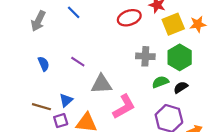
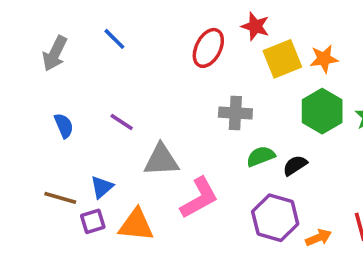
red ellipse: (129, 18) -> (208, 48), turned -45
green hexagon: (180, 57) -> (322, 111), moved

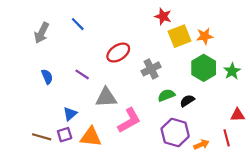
red ellipse: (208, 48) -> (118, 53), moved, turned 30
gray cross: (235, 113) -> (151, 69), turned -30
brown line: (60, 198) -> (42, 137), moved

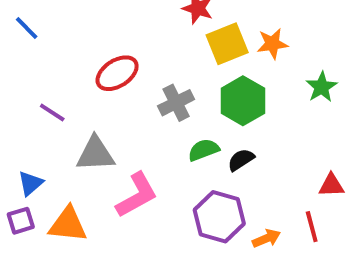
blue line: (78, 24) -> (27, 28), moved
green hexagon: (204, 68) -> (243, 101), moved
green star: (232, 71) -> (322, 87), moved

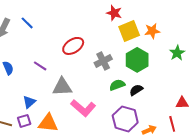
pink L-shape: (137, 195) -> (83, 108), turned 70

